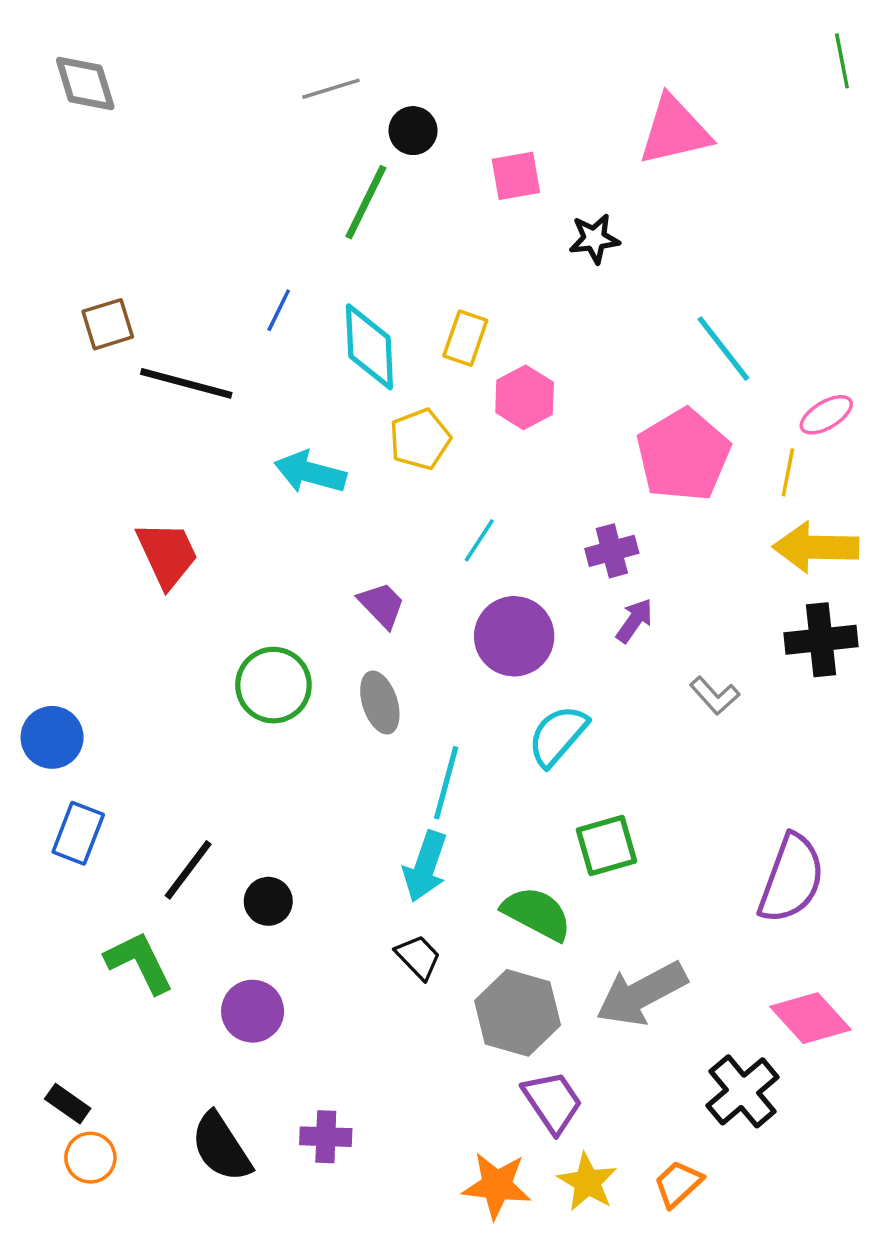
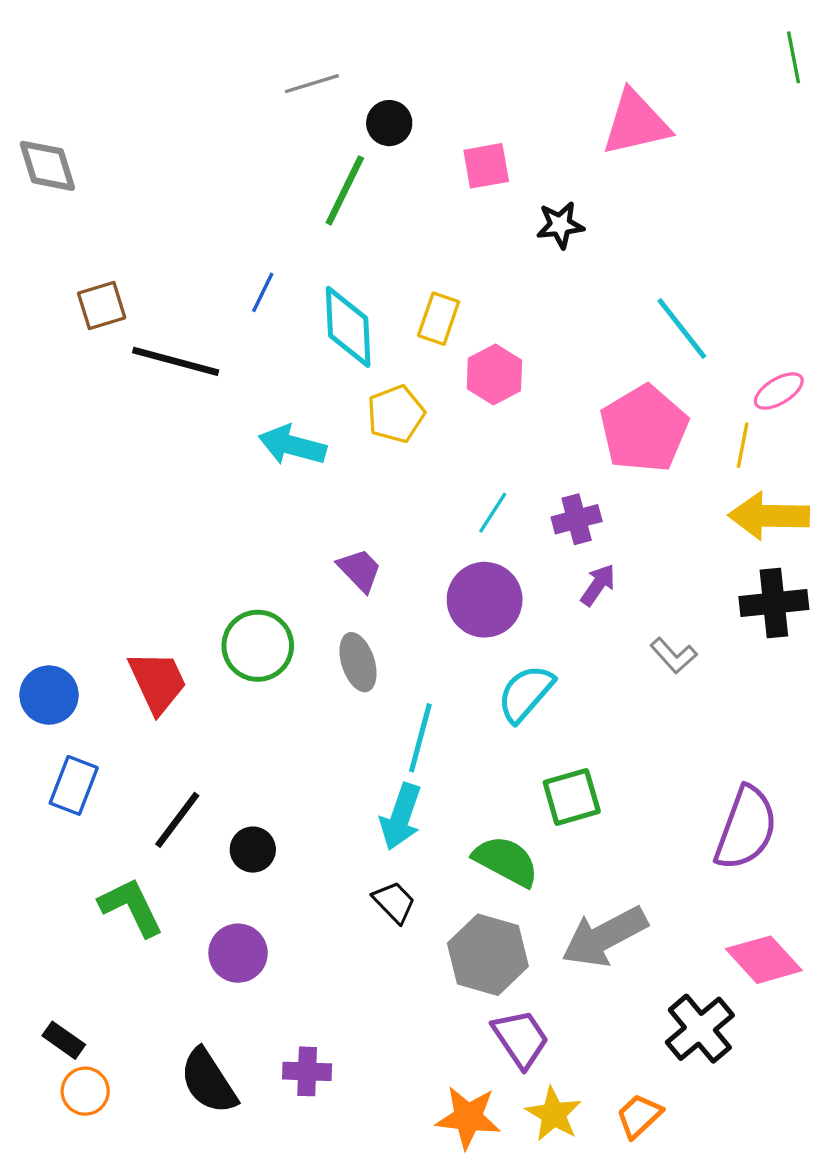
gray diamond: (85, 84) -> (47, 166), moved
cyan line: (479, 540) -> (493, 513), moved
red trapezoid: (167, 554) -> (157, 682), moved

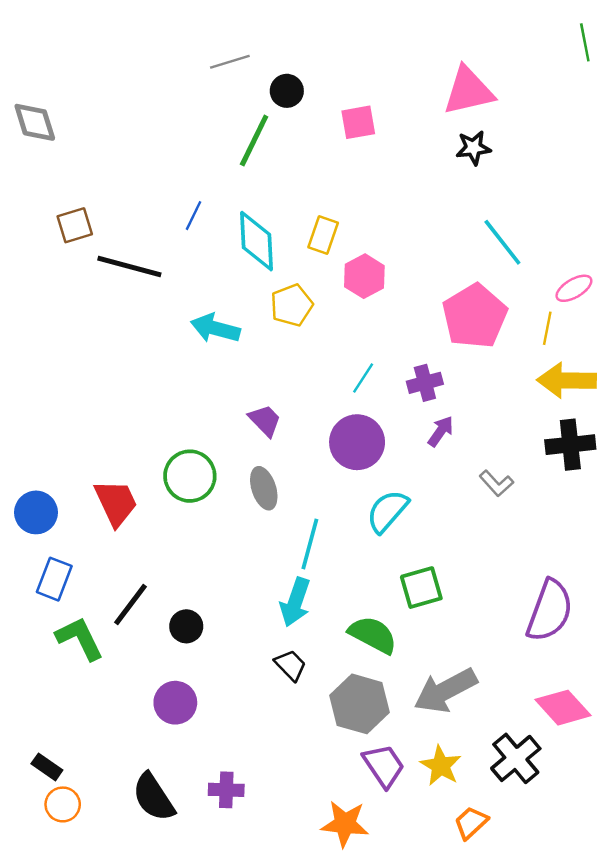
black star: (560, 225) -> (473, 148), moved
green L-shape: (131, 907) -> (80, 638), moved
yellow star: (554, 1114) -> (441, 766), moved

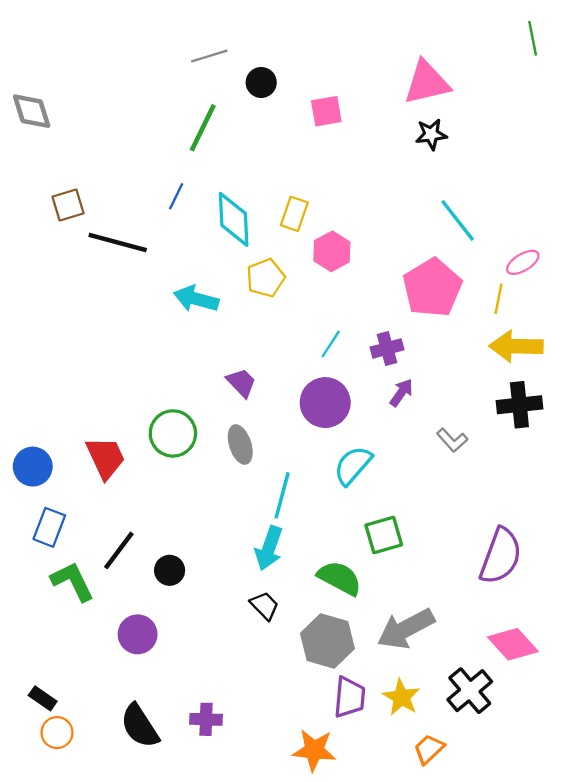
green line: (254, 140) -> (203, 128), moved
purple circle: (175, 703) -> (138, 634), moved
purple trapezoid: (384, 766) -> (349, 697), turned 39

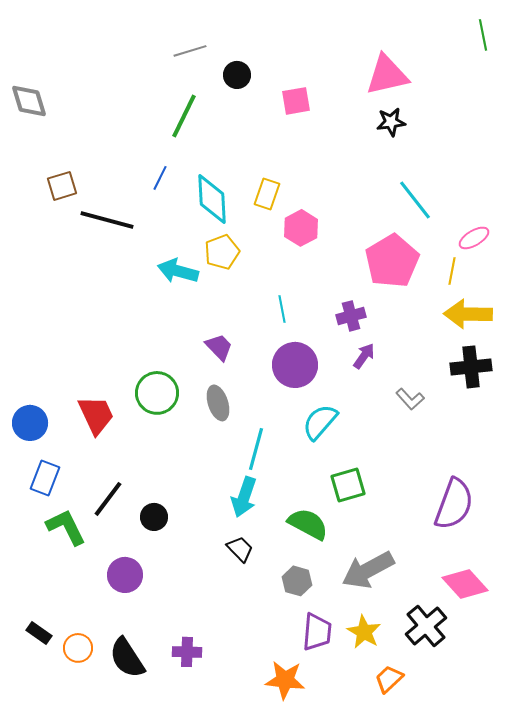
yellow pentagon: (266, 278) -> (222, 252), moved
cyan line: (331, 344) -> (282, 309), moved, turned -44
gray hexagon: (327, 641) -> (297, 581), size x0.6
orange circle: (57, 733) -> (78, 648), moved

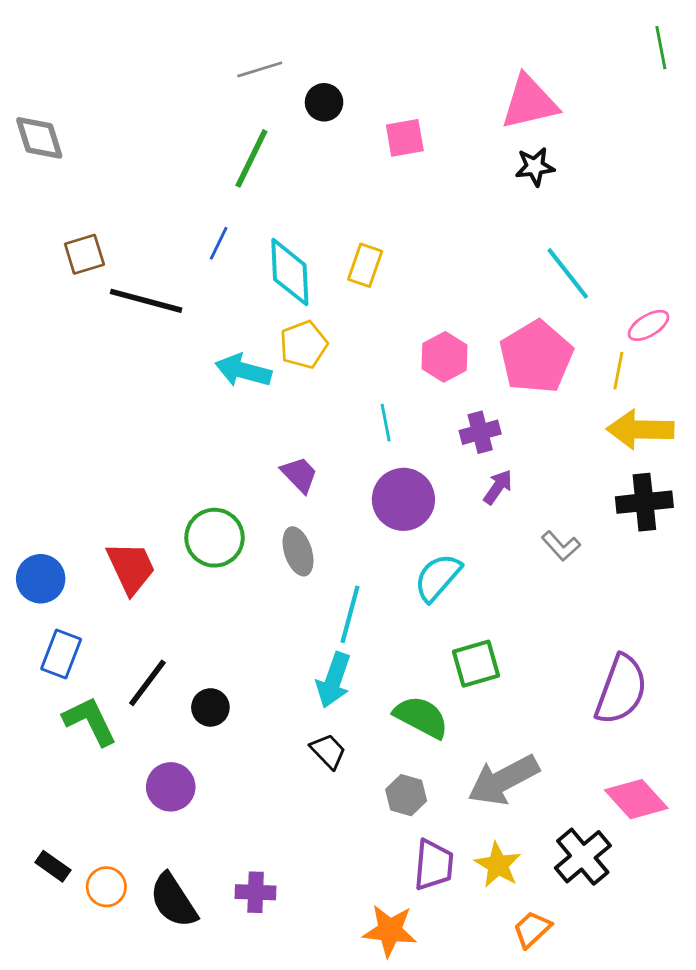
pink hexagon: (301, 228) -> (445, 357), moved

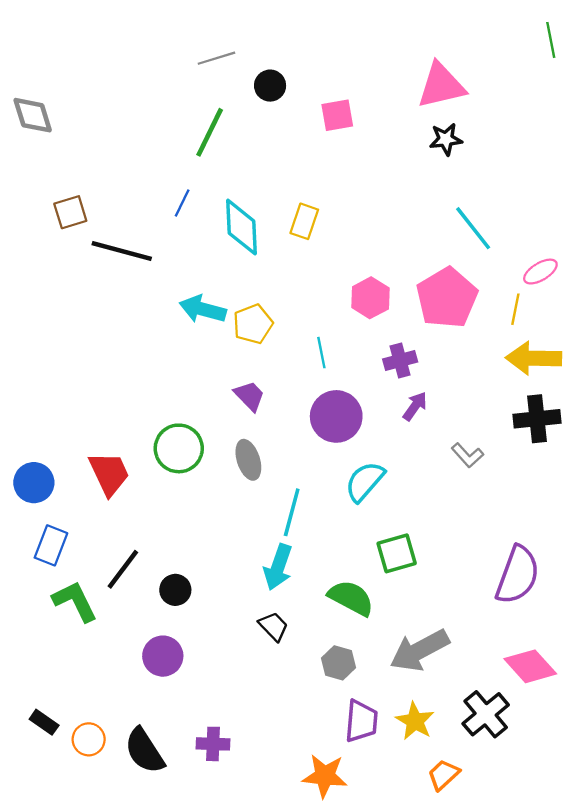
yellow pentagon: (304, 345) -> (253, 324), moved
purple circle: (171, 787) -> (163, 656), moved

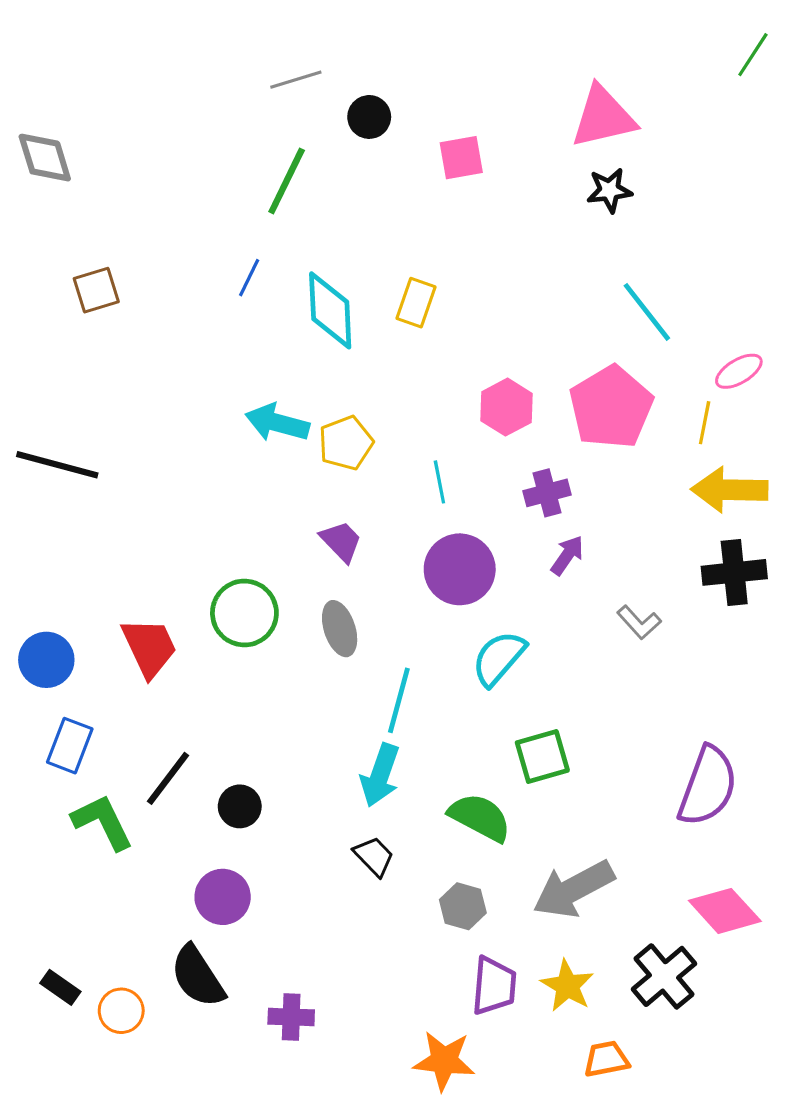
green line: (551, 40) -> (753, 55), turned 44
black line: (122, 251) -> (57, 465), moved
black semicircle: (145, 751) -> (198, 976), moved
orange trapezoid: (443, 775) -> (606, 1059), turned 32

